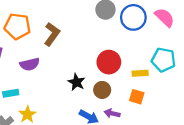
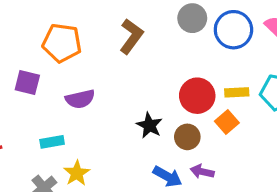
brown L-shape: (52, 34) -> (131, 36), moved
yellow rectangle: (140, 73) -> (237, 92), moved
orange square: (137, 97) -> (227, 122), moved, turned 32

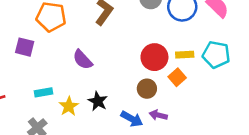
purple semicircle: (80, 99) -> (83, 60), moved, turned 60
black star: (149, 125) -> (98, 101), moved
yellow star: (77, 173) -> (69, 106), moved

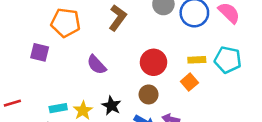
red circle: (154, 57) -> (154, 62), moved
brown circle: (147, 89) -> (149, 94), moved
cyan rectangle: (44, 92) -> (58, 108), moved

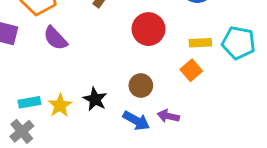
red circle: (154, 62) -> (148, 29), moved
purple semicircle: (97, 65) -> (55, 38), moved

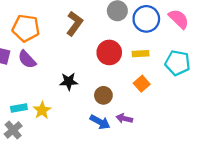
purple semicircle: (55, 38) -> (27, 59), moved
yellow rectangle: (200, 43) -> (141, 54), moved
black star: (95, 99) -> (69, 81), moved, turned -30

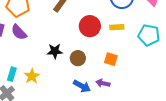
orange square: (142, 84) -> (111, 59), moved, turned -32
brown circle: (103, 95) -> (78, 58), moved
cyan rectangle: (19, 108) -> (12, 74), turned -64

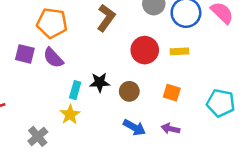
cyan pentagon: (149, 35) -> (221, 103), moved
cyan rectangle: (12, 74) -> (75, 90), moved
purple arrow: (103, 83) -> (171, 129), moved

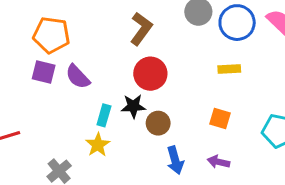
orange pentagon: (52, 23) -> (51, 35), moved
red circle: (145, 50) -> (150, 74), moved
brown circle: (129, 91) -> (158, 123), moved
blue arrow: (134, 127) -> (175, 160), turned 45

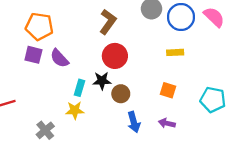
yellow star: (98, 145) -> (75, 110), turned 30

